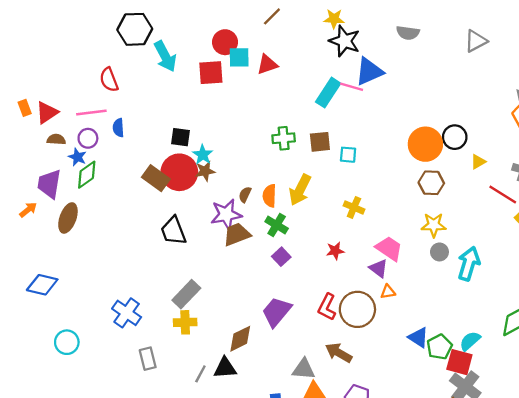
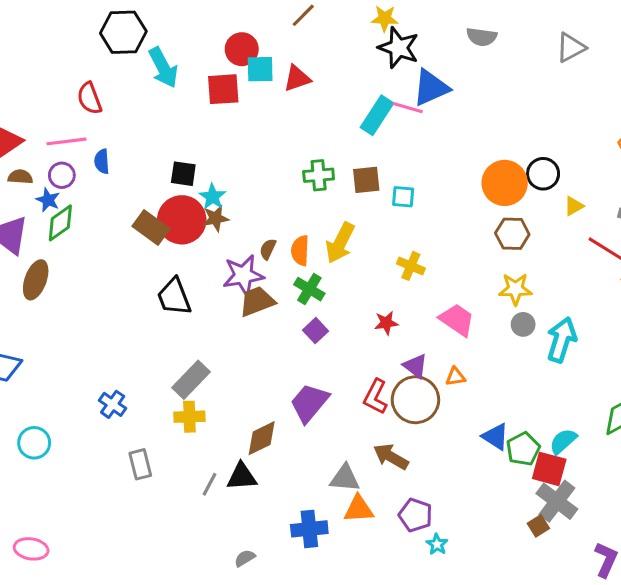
purple triangle: (379, 268) -> (415, 366), moved
blue cross: (127, 313) -> (113, 404), size x0.7

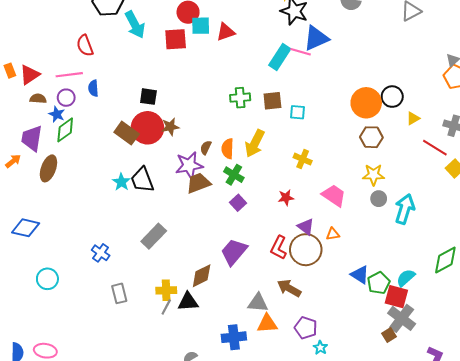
cyan star: (212, 197) -> (121, 182), moved
yellow cross: (189, 417) -> (166, 290), moved

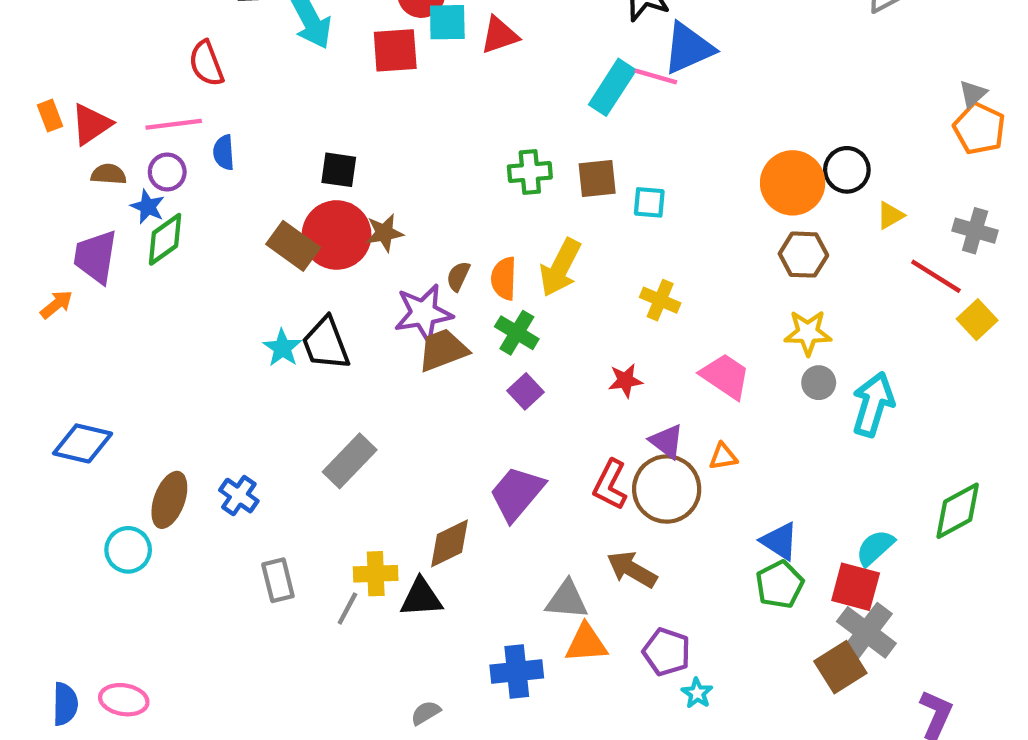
brown ellipse: (48, 168) -> (169, 500), moved
green pentagon: (379, 283) -> (780, 585), moved
gray line: (166, 307) -> (347, 608), moved
brown square: (389, 335) -> (840, 667), size x1.6

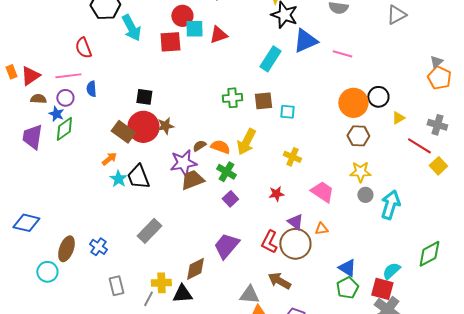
pink line: (656, 76) -> (342, 54), moved
brown semicircle: (458, 276) -> (199, 146), turned 32
orange semicircle: (504, 278) -> (220, 147), turned 108
orange arrow: (56, 304) -> (109, 159), moved

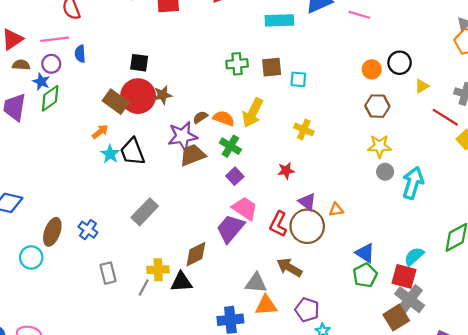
cyan rectangle: (270, 59) -> (279, 20), turned 55
orange circle: (353, 103) -> (372, 69), size x0.6
pink trapezoid: (322, 192) -> (245, 208), moved

